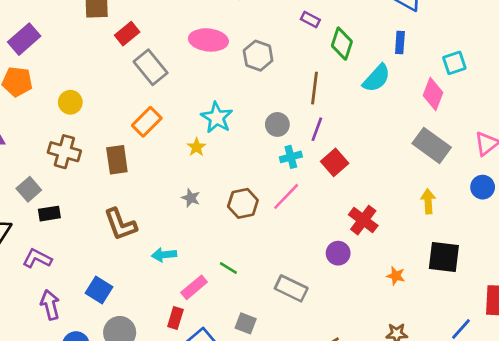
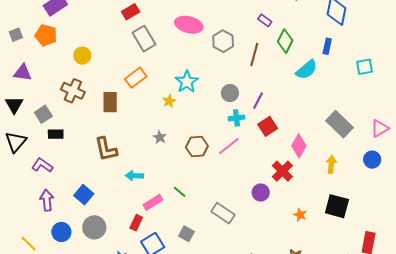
brown line: (314, 88) -> (254, 55), moved
pink diamond: (433, 94) -> (299, 146), moved

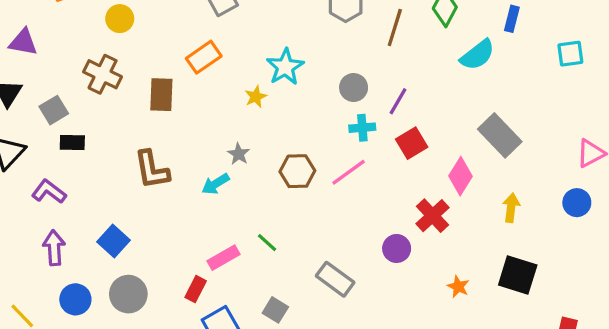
gray rectangle: (340, 124) -> (500, 135), moved
cyan arrow: (134, 176) -> (215, 184), moved, turned -36

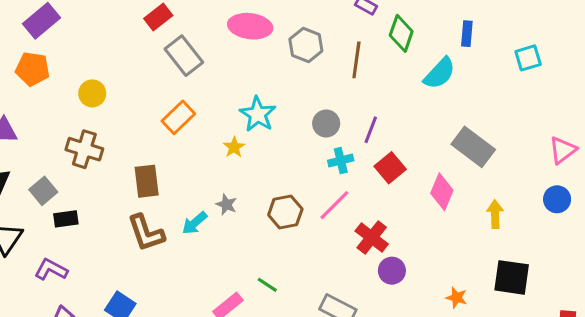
brown rectangle: (161, 95) -> (147, 181), moved
cyan arrow: (215, 184) -> (195, 223), moved
red cross: (433, 216) -> (372, 238), moved

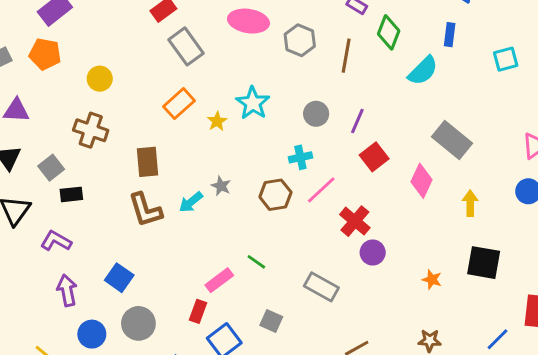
yellow star: (234, 147) -> (217, 121), moved
cyan cross: (341, 161) -> (300, 157), moved

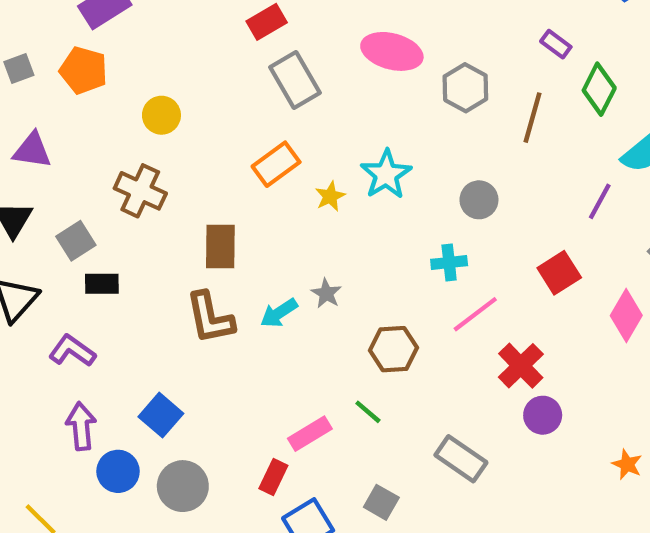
purple line: (357, 121) -> (600, 201), moved
brown hexagon: (275, 195) -> (393, 349), moved
blue circle: (92, 334) -> (118, 471), moved

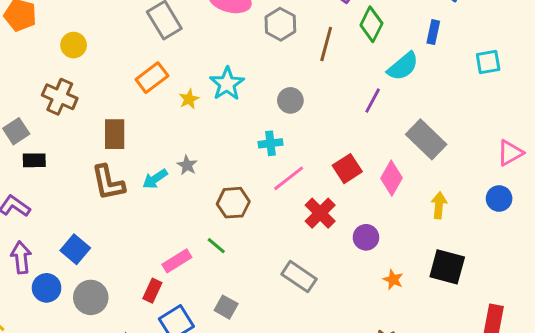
red square: (559, 273) -> (347, 169), moved
purple circle: (543, 415) -> (366, 237), moved
gray rectangle: (461, 459) -> (299, 277), moved

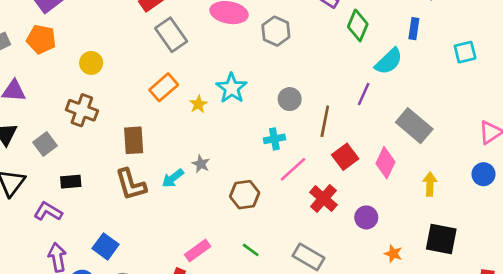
brown line: (326, 44) -> (325, 121), moved
black rectangle: (34, 160) -> (71, 182), moved
green line: (216, 246) -> (251, 250), moved

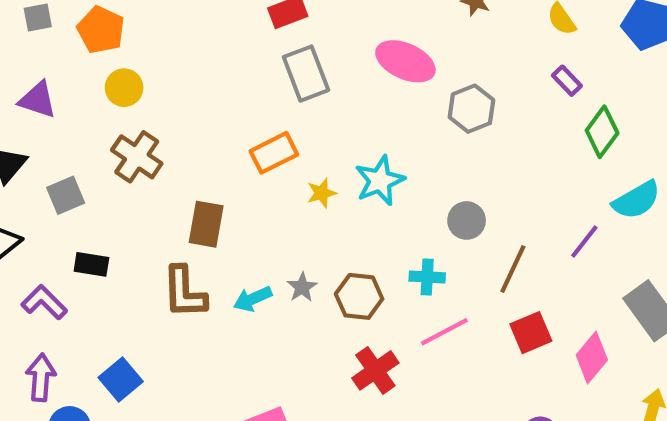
yellow circle: (91, 63) -> (124, 88), moved
brown hexagon: (245, 195) -> (359, 296), moved
red cross: (323, 199) -> (375, 370), moved

